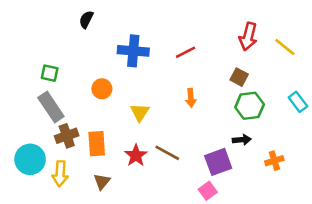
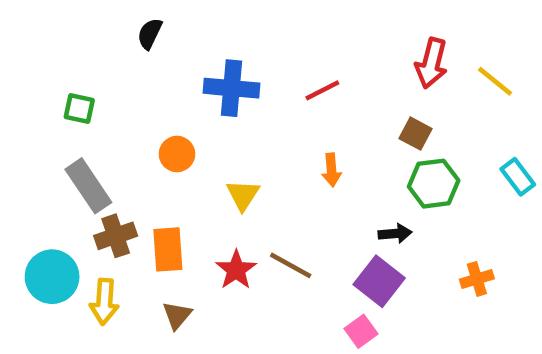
green square: (50, 73) -> (79, 109), moved
black arrow: (242, 140) -> (395, 234), moved
purple square: (218, 162) -> (379, 281), turned -32

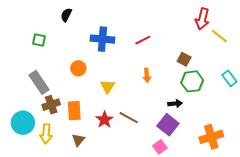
red arrow: (431, 63) -> (202, 19), moved
green square: (79, 109) -> (39, 40), moved
orange cross: (477, 279) -> (211, 137), moved, size x1.6

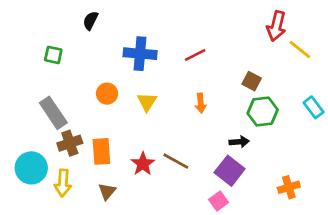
yellow triangle: (108, 86) -> (147, 102), moved
orange cross: (211, 137) -> (289, 187), size x0.7

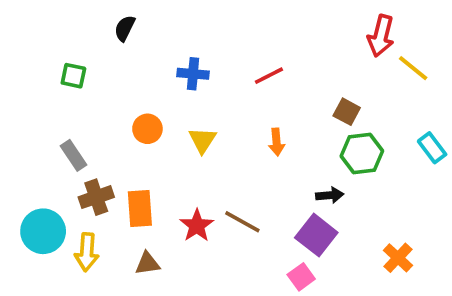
blue cross: (140, 54) -> (193, 74), size x0.7
gray rectangle: (53, 113) -> (73, 155), size x0.7
orange cross: (289, 187) -> (398, 258), turned -30
brown triangle: (107, 191) -> (147, 264), turned 42

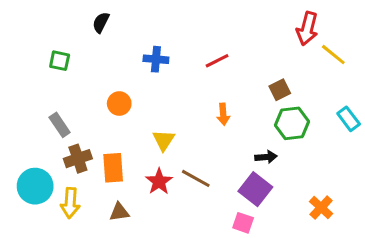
brown square: (347, 112) -> (280, 90), turned 35
yellow triangle: (202, 140) -> (164, 140), moved
pink square: (301, 277) -> (243, 223), turned -35

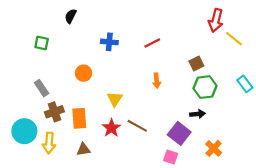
black arrow: (266, 157) -> (197, 114), moved
orange cross: (321, 208) -> (214, 148), moved

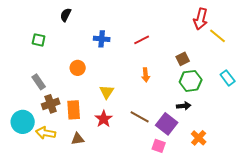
brown line: (137, 126) -> (140, 117), moved
yellow arrow: (49, 143) -> (46, 133), turned 96

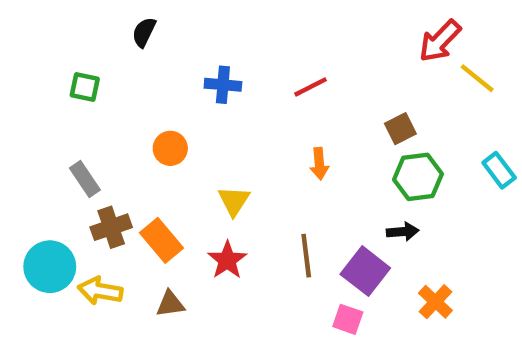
red arrow: (201, 19) -> (440, 41), turned 30
orange rectangle: (74, 110) -> (162, 240), turned -36
brown line: (140, 117) -> (306, 256), turned 54

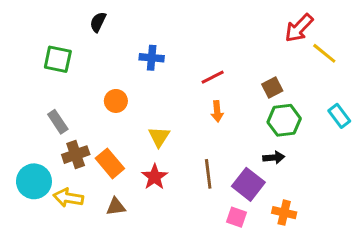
green square: (85, 87) -> (58, 59), size x1.4
red line: (311, 87) -> (213, 77), moved
orange cross: (435, 302) -> (284, 213), moved, turned -30

